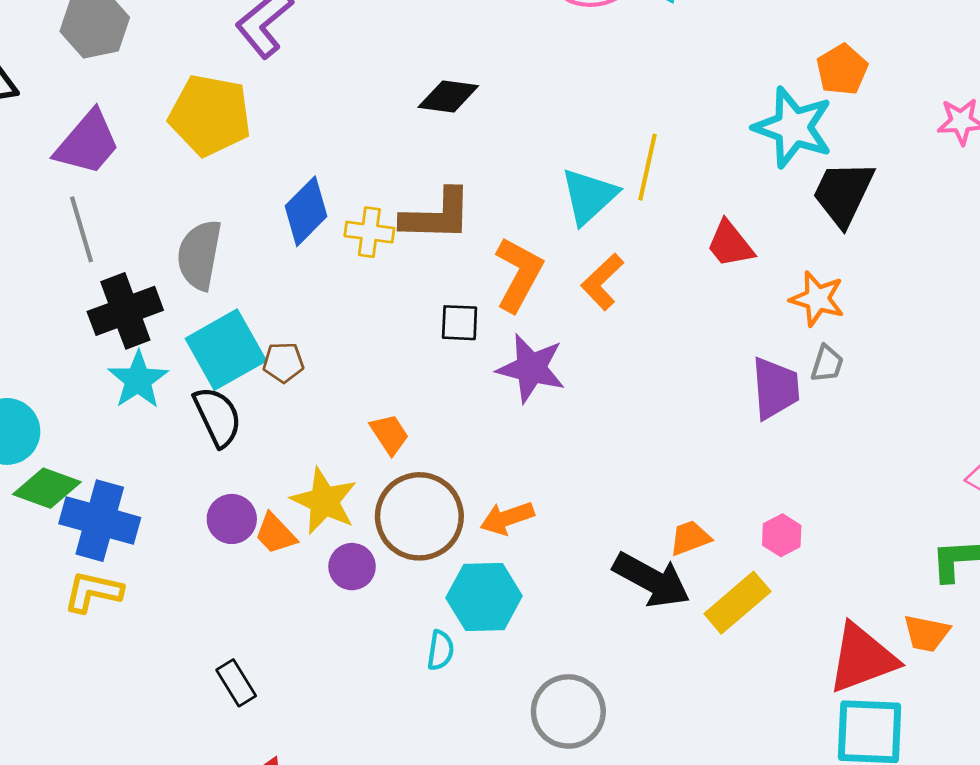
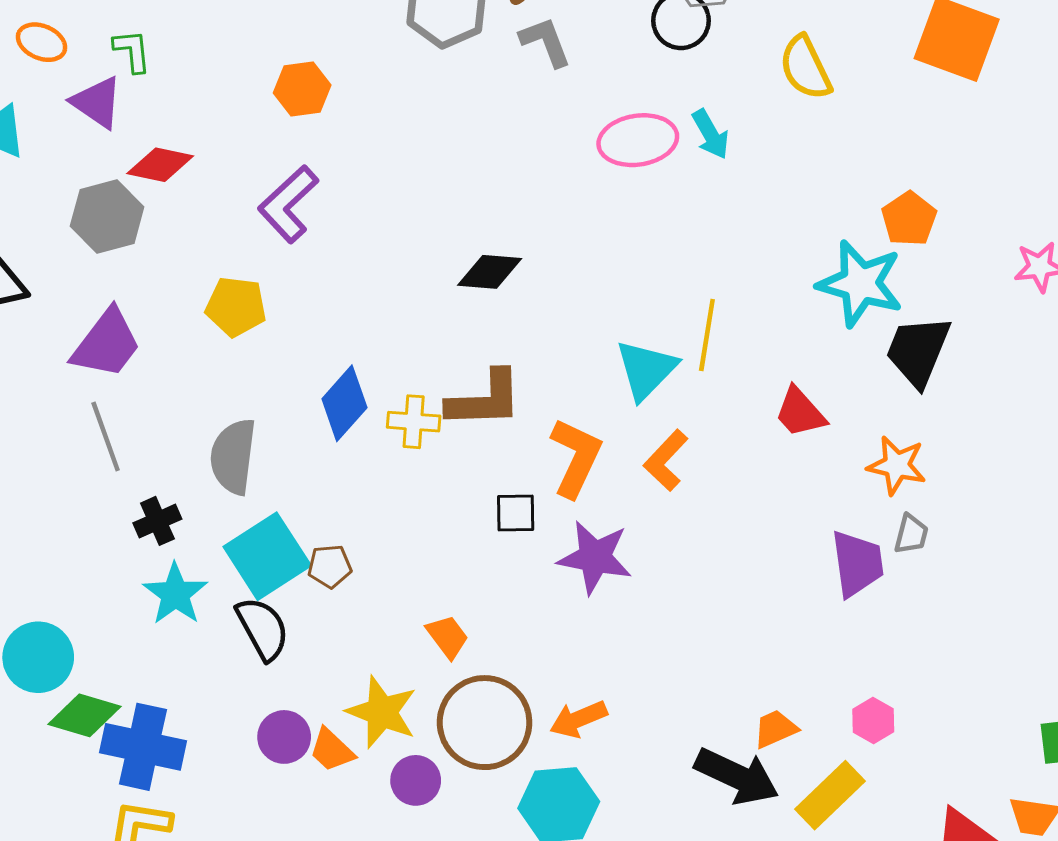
yellow pentagon: (210, 115) -> (236, 307), size x0.7
black cross: (125, 311) -> (157, 521), size x0.6

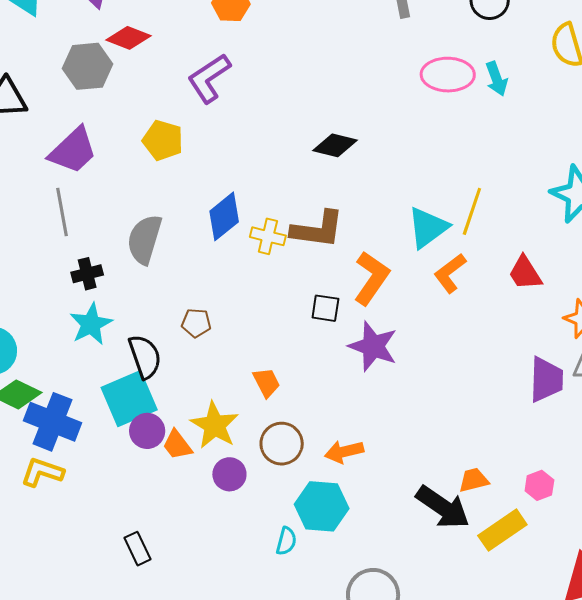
orange L-shape: (666, 460) -> (450, 273), moved
cyan square: (267, 556) -> (129, 399), moved
brown circle: (485, 723) -> (282, 444), size x0.7

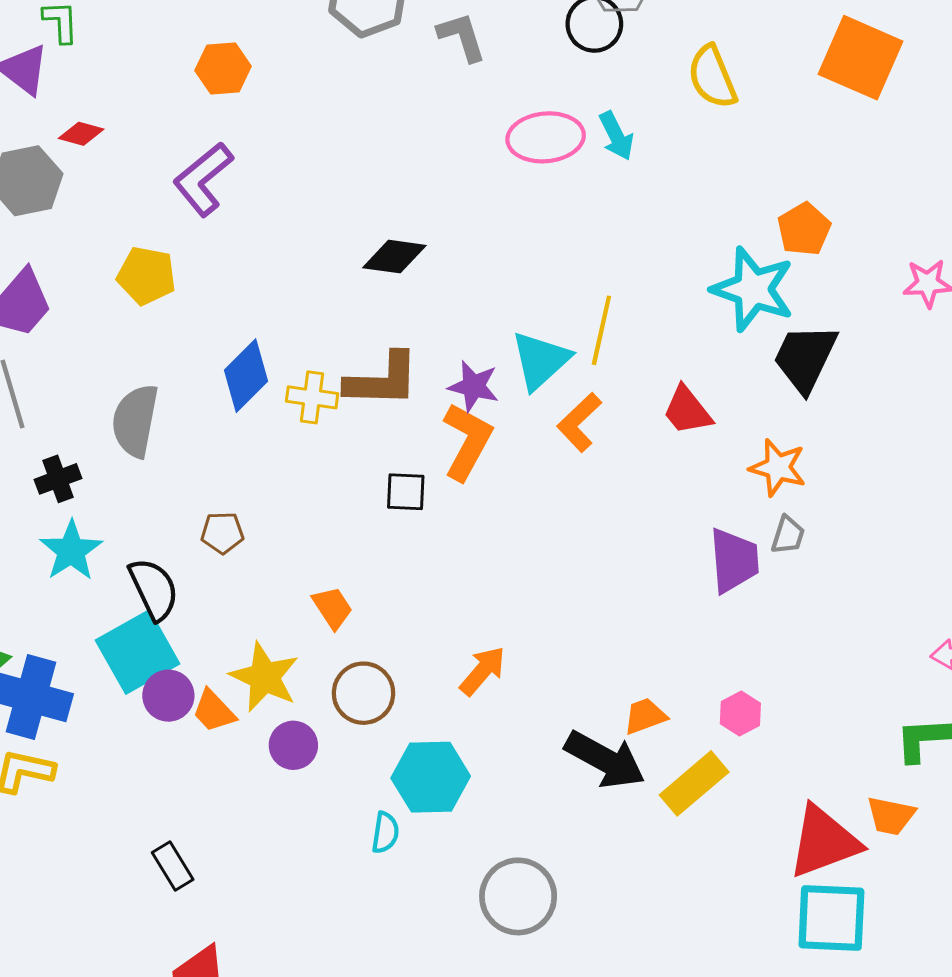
red diamond: (128, 38) -> (81, 134), size x0.7
purple star: (373, 346) -> (474, 386), moved, size x0.7
orange arrow: (344, 452) -> (483, 671), moved, turned 150

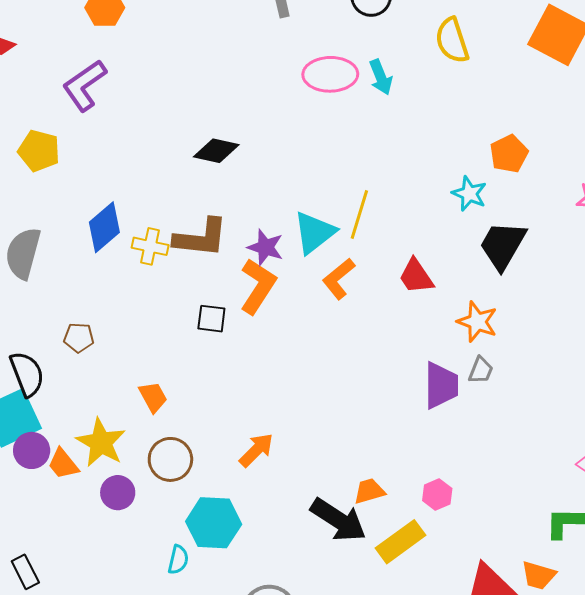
cyan star: (753, 289) -> (469, 194), size x0.6

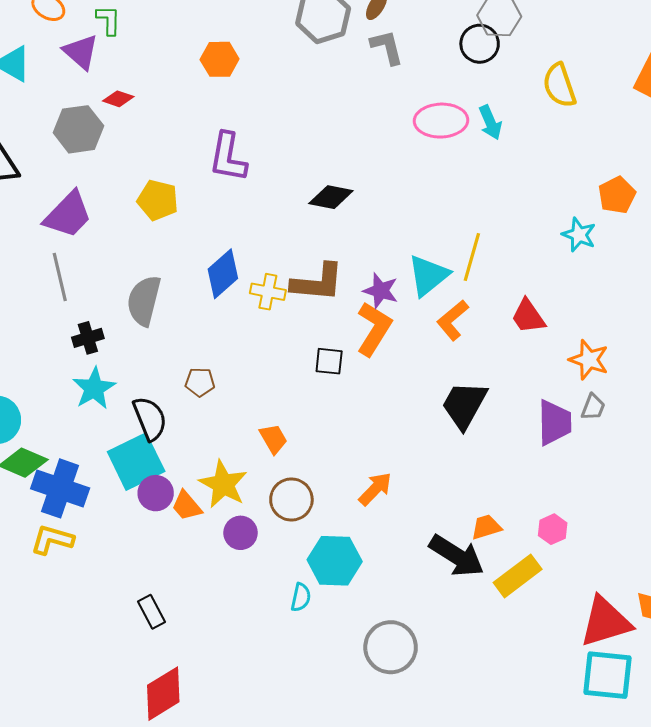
purple L-shape: (85, 85) -> (228, 157), moved, turned -44
black trapezoid: (503, 245) -> (464, 405), moved

